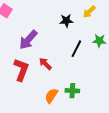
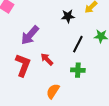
green cross: (72, 91) -> (78, 70), moved

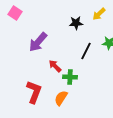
red L-shape: (23, 65) -> (34, 92), moved
green cross: (78, 70) -> (70, 77), moved

